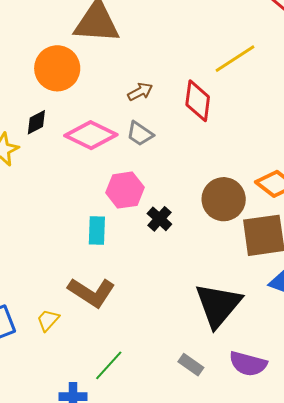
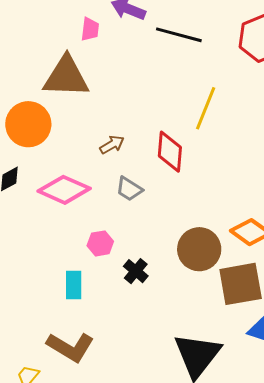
yellow line: (235, 59) -> (206, 108), turned -33
gray trapezoid: (140, 134) -> (129, 189), moved
pink hexagon: (125, 190) -> (100, 243), size x0.7

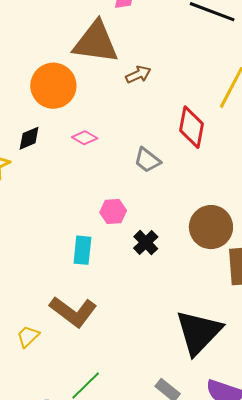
brown arrow: (112, 145) -> (138, 75), moved
pink diamond: (64, 190) -> (85, 138), moved, size x0.5

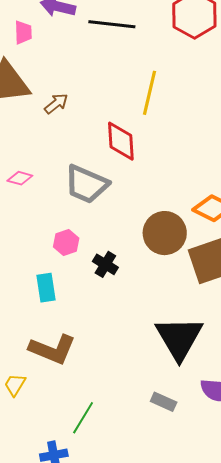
gray trapezoid: (147, 160) -> (86, 184), size x1.6

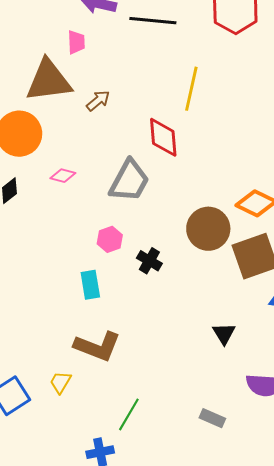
pink trapezoid: (23, 32) -> (76, 42), moved
gray trapezoid: (86, 184) -> (129, 181), turned -84
black triangle: (179, 338) -> (224, 334), size x0.5
gray rectangle: (164, 402) -> (212, 418), moved

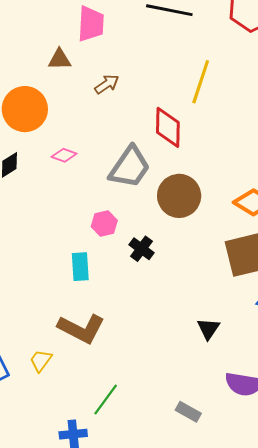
pink trapezoid: (76, 42) -> (91, 24), size x1.5
brown triangle: (49, 81) -> (60, 59), size x0.5
brown circle: (208, 229) -> (179, 196), moved

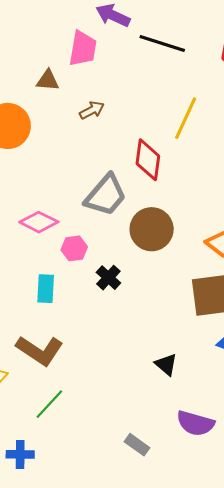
pink diamond: (64, 155) -> (39, 222), moved, size x1.5
black triangle: (208, 329) -> (166, 364), turned -30
green line: (106, 400) -> (49, 404), moved

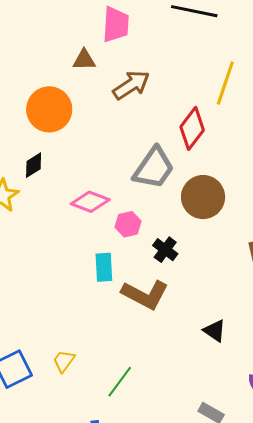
brown arrow: (92, 110) -> (131, 85), size x1.5
red diamond: (148, 160) -> (192, 128), turned 36
brown L-shape: (40, 350) -> (145, 295), moved
black triangle: (166, 364) -> (215, 331), moved

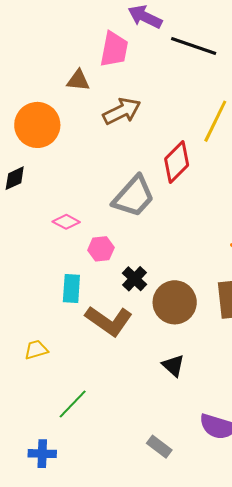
brown circle: (203, 197) -> (175, 302), moved
pink diamond: (90, 202) -> (66, 222), size x0.7
yellow trapezoid: (64, 361) -> (36, 350), moved, turned 30

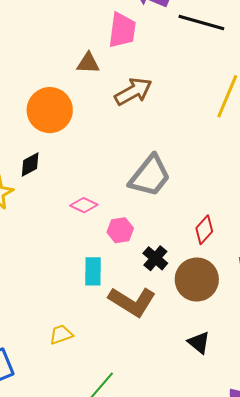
red diamond: (177, 162) -> (204, 230), moved, size x0.7

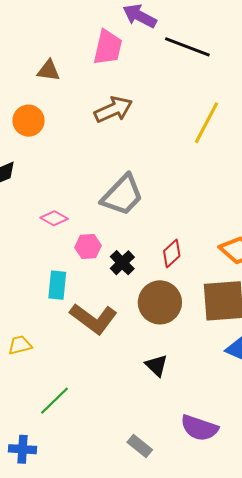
brown triangle: (88, 63) -> (49, 71), moved
orange circle: (50, 110) -> (29, 121), size x0.7
black cross: (155, 258) -> (122, 263), moved

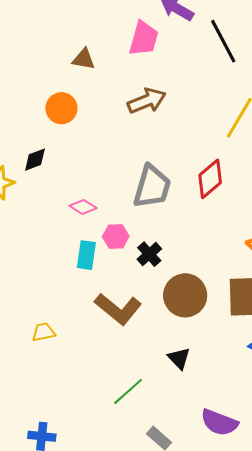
black line: (187, 47) -> (223, 41), turned 39
gray trapezoid: (122, 195) -> (152, 187), turned -30
red diamond: (172, 253) -> (210, 179), moved, size x1.4
cyan rectangle: (57, 285) -> (86, 255), moved
green line: (55, 401) -> (128, 391), moved

